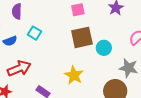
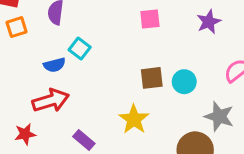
brown square: (82, 37) -> (152, 78), moved, size x0.7
blue semicircle: (10, 41) -> (54, 65), moved

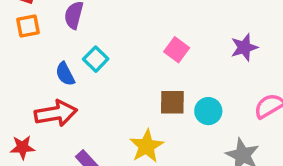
pink square: (150, 19) -> (177, 50), moved, turned 35
blue semicircle: (54, 65) -> (65, 74), turned 70

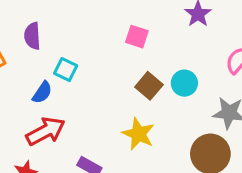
blue semicircle: (65, 74) -> (42, 92), turned -100
brown square: (172, 102) -> (149, 86), turned -32

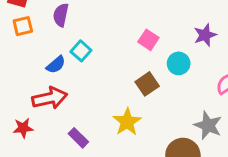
cyan circle: (184, 83) -> (179, 63), moved

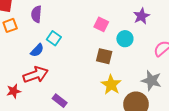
brown square: (147, 84) -> (104, 56), turned -35
yellow star: (127, 122) -> (111, 85), moved
red star: (23, 128) -> (14, 91), moved

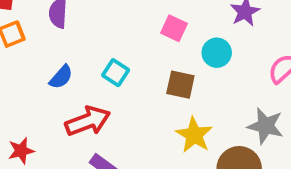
cyan square: (54, 38) -> (116, 73), moved
red arrow: (36, 75) -> (88, 121), moved

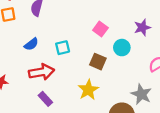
cyan square: (116, 73) -> (63, 48), turned 32
yellow star: (194, 135) -> (88, 90), moved

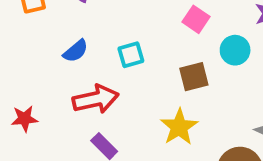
brown square: (98, 62) -> (194, 77), turned -35

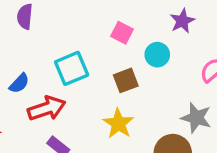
blue semicircle: (76, 51) -> (19, 83), moved
cyan square: (131, 55) -> (72, 68), size x1.5

